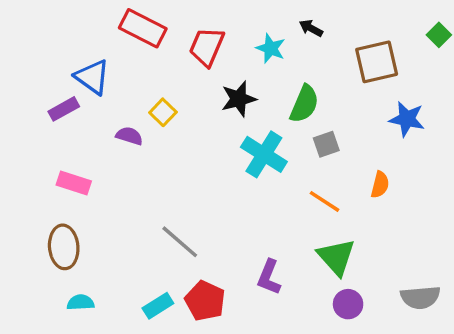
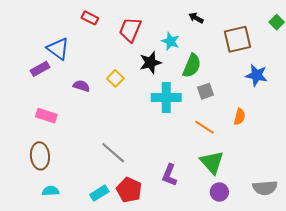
red rectangle: (143, 28) -> (90, 18), size x0.6
cyan star: (271, 48) -> (171, 41), moved
yellow square: (163, 112) -> (115, 78), moved
cyan cross: (264, 154) -> (166, 98), turned -32

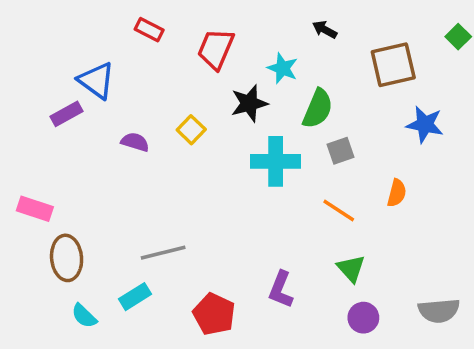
pink rectangle: (46, 116) -> (35, 209), moved
gray line: (113, 153) -> (163, 253), moved, turned -55
green triangle: (212, 162) -> (351, 268), size x0.7
cyan semicircle: (51, 191) -> (84, 316), turned -133
cyan rectangle: (99, 193) -> (135, 297), moved

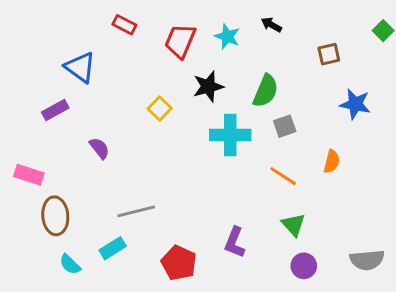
brown square: (393, 65) -> (329, 54), size x0.6
cyan star: (283, 68) -> (227, 36), moved
purple rectangle: (67, 114) -> (55, 110), moved
purple semicircle: (135, 142) -> (99, 148), moved, turned 35

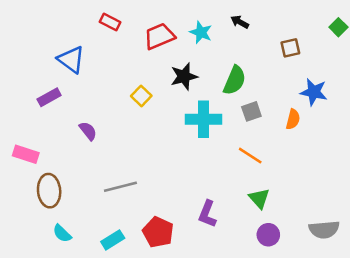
red trapezoid: (180, 41) -> (159, 36), turned 44
orange semicircle: (332, 161) -> (293, 119), moved
cyan rectangle: (113, 248) -> (113, 240), moved

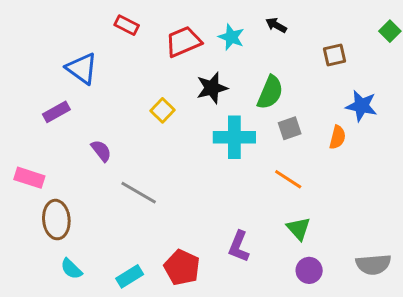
gray line: (120, 187) -> (139, 193), moved, turned 44

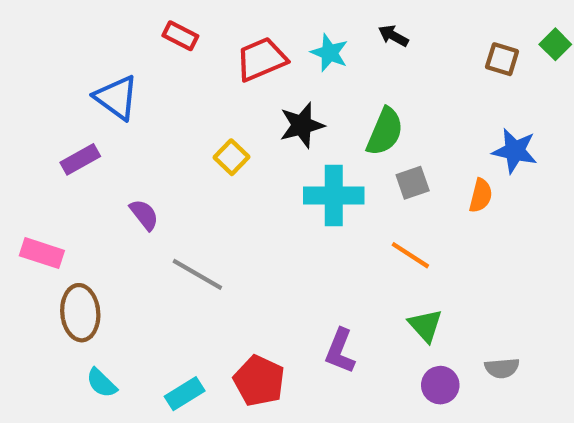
brown square: (335, 55) -> (502, 59), moved, turned 30
gray semicircle: (373, 264) -> (502, 368), moved, size x0.7

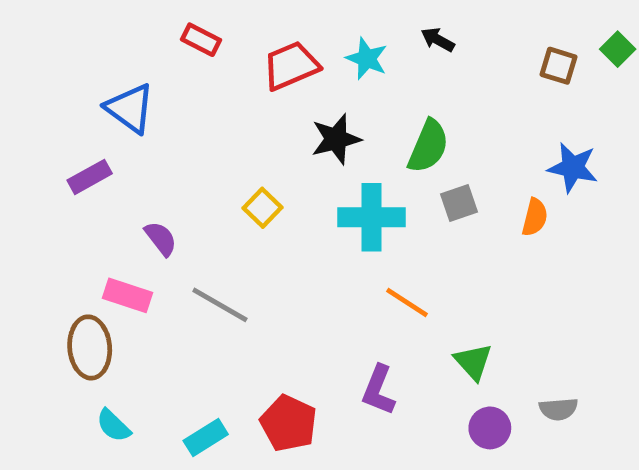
yellow square: (231, 157) -> (263, 208), moved
pink rectangle: (42, 253) -> (128, 295), moved
orange line: (410, 255) -> (407, 302), moved

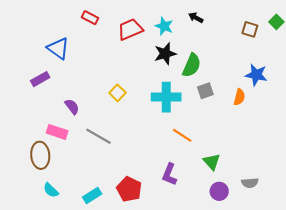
black star: (336, 139) -> (165, 54), moved

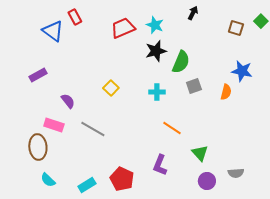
red rectangle: (90, 18) -> (75, 17), moved, turned 35
black arrow: (196, 18) -> (193, 13), moved, turned 88
blue triangle: (58, 48) -> (53, 31), moved
cyan cross: (166, 97) -> (157, 92), size x0.6

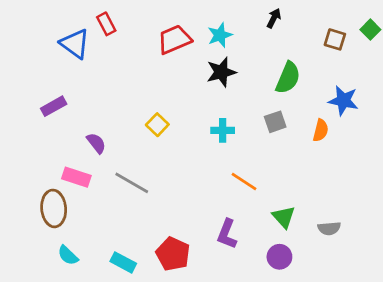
cyan star: (155, 25) -> (220, 35), turned 30
green semicircle: (181, 62) -> (288, 78), moved
gray semicircle: (236, 173) -> (329, 228), moved
purple circle: (207, 181) -> (279, 257), moved
cyan rectangle: (87, 185) -> (123, 262), turned 60

